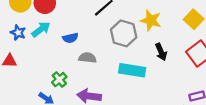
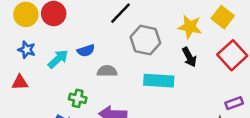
yellow star: (151, 20) -> (190, 27), moved
cyan arrow: (41, 29) -> (58, 59), moved
green cross: (59, 80) -> (78, 98), turned -32

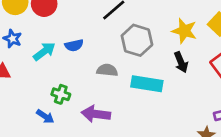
gray semicircle: (107, 71) -> (107, 70), moved

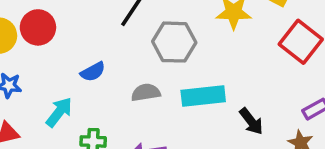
cyan arrow: (44, 51) -> (59, 112), moved
black arrow: (181, 62) -> (251, 121), moved

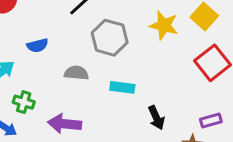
cyan rectangle: (203, 96) -> (122, 87), size x0.7

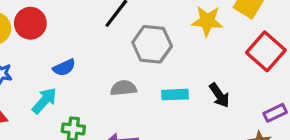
blue semicircle: (37, 45) -> (64, 68), moved
black arrow: (156, 118) -> (219, 95), moved

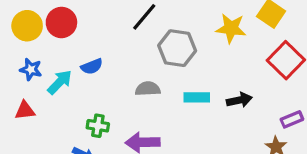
black arrow: (219, 95) -> (239, 100), turned -70
cyan arrow: (44, 101) -> (60, 82), moved

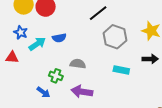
gray semicircle: (148, 89) -> (78, 64), moved
black arrow: (239, 100) -> (150, 59), moved

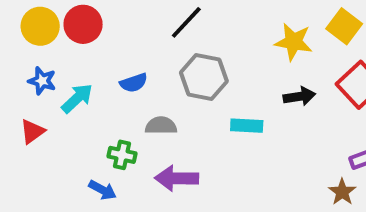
gray hexagon: (115, 37) -> (204, 77), moved
blue semicircle: (59, 38) -> (134, 83), moved
red triangle: (12, 57) -> (32, 131), turned -32

